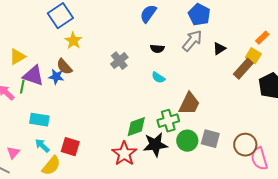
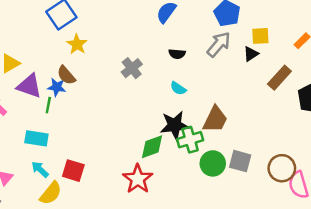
yellow square: (253, 56) -> (260, 36), moved, turned -35
green line: (22, 87) -> (48, 105), moved
black star: (155, 145) -> (175, 125), moved

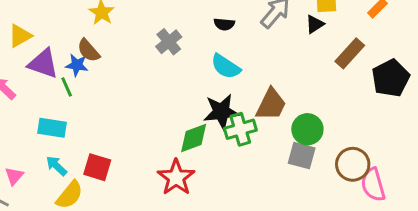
cyan semicircle: (178, 88) -> (226, 66), size x1.5
green line: (48, 105) -> (67, 87), turned -35
green circle: (213, 163) -> (307, 129), moved

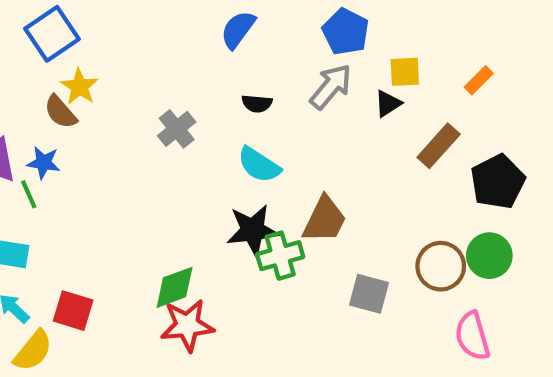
brown semicircle: (89, 50) -> (60, 112), moved
green circle: (307, 129) -> (489, 256), moved
green diamond: (194, 138) -> (175, 287), moved
brown circle: (353, 164) -> (441, 266), moved
red star: (176, 177) -> (187, 325), turned 30

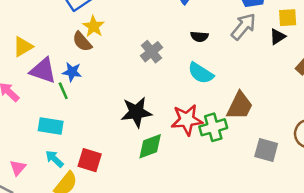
black star: (253, 230) -> (136, 112), moved
red star: (187, 325) -> (187, 120), moved

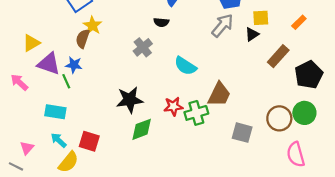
black semicircle: (199, 37) -> (161, 22), moved
brown semicircle: (82, 42) -> (83, 39), turned 60
red star: (187, 120) -> (173, 106), size x0.7

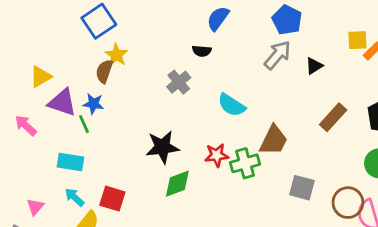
yellow square: (261, 18) -> (357, 40), moved
brown rectangle: (278, 56) -> (333, 117), moved
brown circle: (279, 118) -> (348, 203), moved

